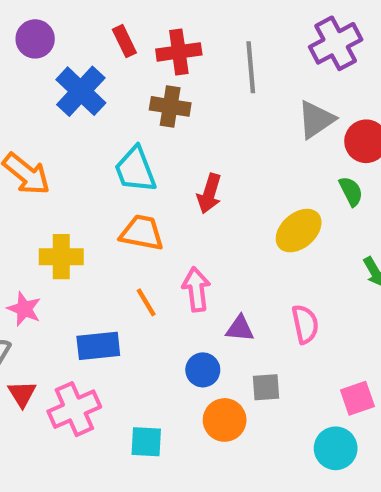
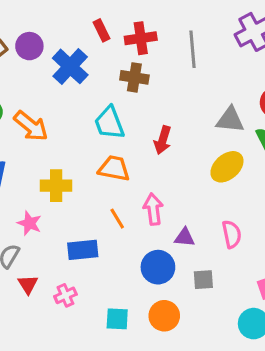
purple circle: (35, 39) -> (29, 46), moved
gray triangle: (316, 119) -> (230, 120), moved, turned 40
blue circle: (203, 370) -> (158, 267), size x1.4
pink cross: (74, 409) -> (65, 295), size x0.6
orange circle: (225, 420) -> (164, 316), moved

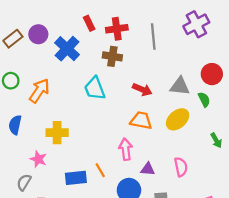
orange arrow: (31, 126) -> (39, 91), turned -95
red arrow: (163, 140) -> (142, 90), moved, turned -84
orange trapezoid: (114, 168) -> (141, 120), moved
orange line: (117, 219) -> (100, 170), moved

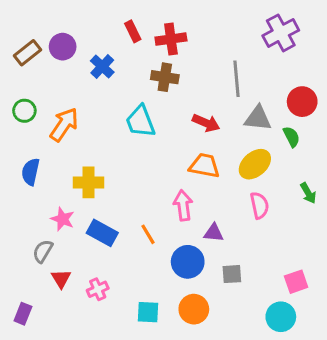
gray line: (153, 36) -> (237, 79), moved
blue cross: (67, 49) -> (102, 66), size x0.7
pink semicircle: (181, 167) -> (259, 205), moved
blue rectangle: (76, 178) -> (102, 233), moved, turned 35

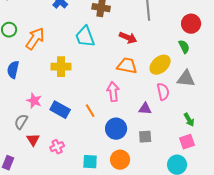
gray triangle: (258, 118) -> (186, 79), moved
yellow cross: (89, 182) -> (61, 67), moved
green arrow: (308, 193) -> (189, 120), moved
purple triangle: (214, 233) -> (145, 109), moved

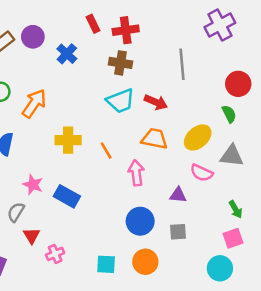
cyan trapezoid: (85, 37) -> (121, 101), moved, turned -90
pink semicircle: (163, 92) -> (202, 173), turned 126
orange line: (90, 111) -> (106, 151), moved
pink cross: (57, 147) -> (55, 254), moved

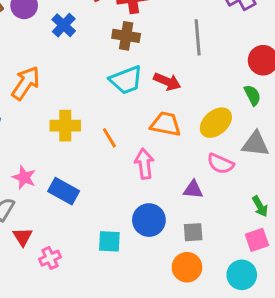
orange circle: (145, 262) -> (187, 267), moved
cyan square: (106, 264) -> (109, 241), moved

